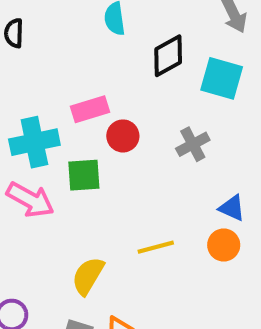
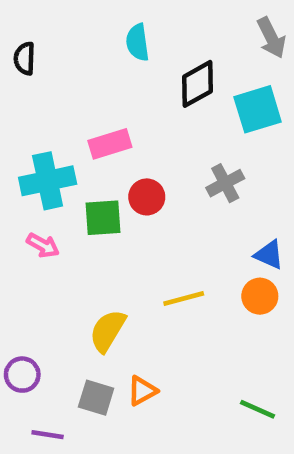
cyan square: (222, 78) -> (258, 109), turned -33
red circle: (123, 136) -> (147, 197), moved
pink arrow: (30, 200) -> (43, 245), size x0.6

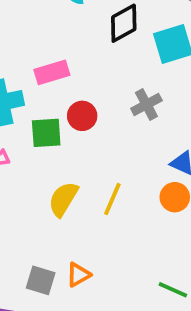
yellow line: (184, 298) -> (112, 199), turned -52
yellow semicircle: (108, 331) -> (63, 199), moved

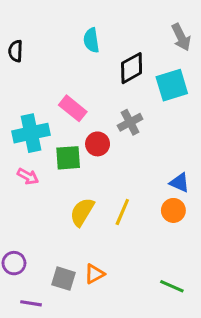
pink rectangle: (52, 72) -> (73, 108), turned 56
gray cross: (146, 105) -> (130, 122), moved

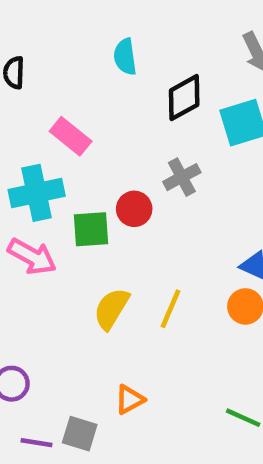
pink rectangle: (73, 108) -> (71, 136), moved
pink arrow: (28, 176) -> (32, 257), size x1.5
gray square: (63, 279) -> (80, 434), moved

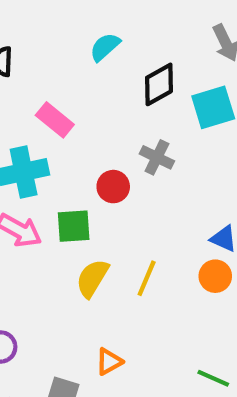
cyan semicircle: (125, 57) -> (105, 47), turned 56
gray cross: (182, 177) -> (157, 157), turned -36
green square: (91, 229) -> (74, 226), moved

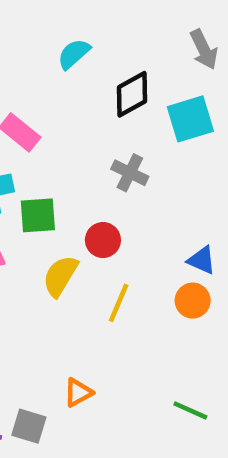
red circle: (113, 187) -> (103, 240), moved
green square: (74, 226) -> (38, 215), moved
yellow semicircle: (92, 278) -> (60, 276), moved

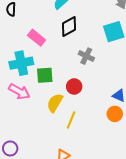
black diamond: (132, 94) -> (69, 27), moved
yellow line: (119, 303) -> (71, 120), moved

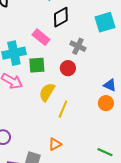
pink rectangle: (37, 38) -> (41, 37), moved
red circle: (74, 86) -> (68, 68), moved

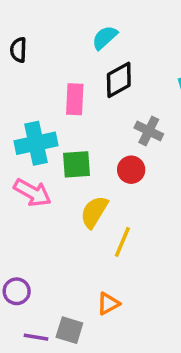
pink rectangle: (41, 37) -> (75, 99), moved, turned 54

